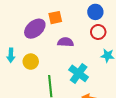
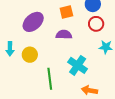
orange square: (55, 18) -> (66, 12), moved

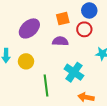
red circle: (96, 24) -> (84, 29), moved

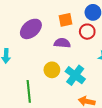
yellow circle: (26, 61) -> (52, 70), moved
green line: (46, 86) -> (29, 91), moved

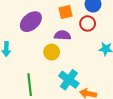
yellow circle: (52, 70) -> (52, 52), moved
cyan cross: (75, 75) -> (69, 80), moved

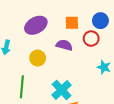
yellow circle: (52, 52) -> (38, 58), moved

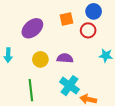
purple semicircle: (64, 45) -> (65, 58), moved

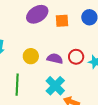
purple ellipse: (32, 28) -> (37, 14), moved
red circle: (88, 30) -> (76, 57), moved

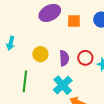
purple semicircle: (55, 59) -> (64, 58), turned 70

